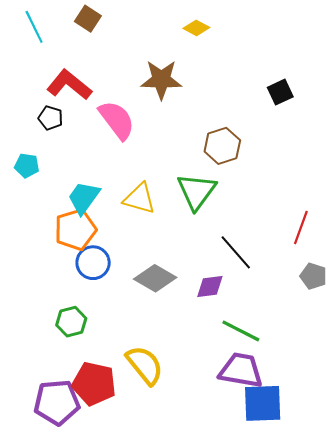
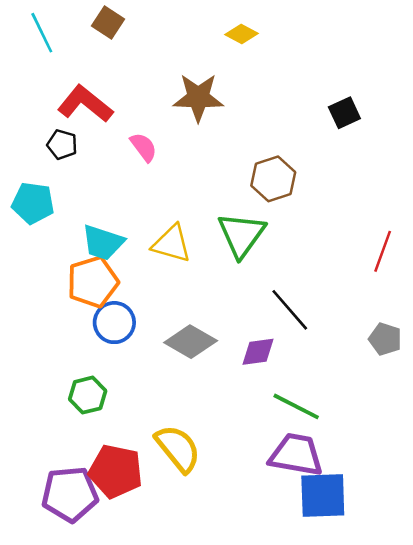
pink semicircle: (117, 120) -> (144, 147), size x0.6
cyan pentagon: (27, 165) -> (33, 203), size x1.4
cyan trapezoid: (84, 198) -> (103, 242), turned -108
red line: (301, 228) -> (383, 251), moved

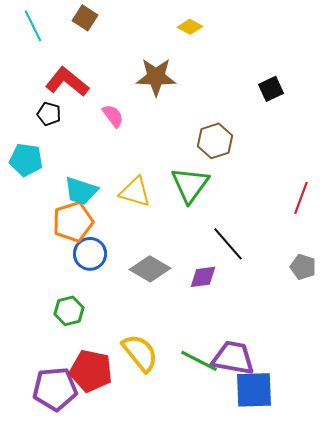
green line: (296, 406) -> (199, 361), moved

